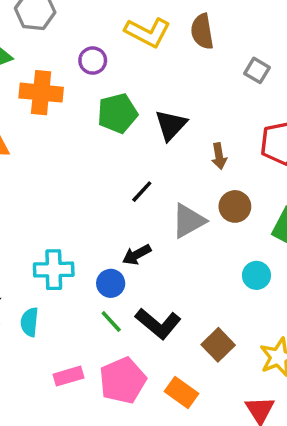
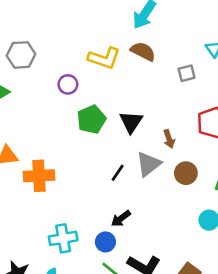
brown semicircle: (202, 31) -> (143, 51), turned 135
gray square: (257, 70) -> (187, 73), turned -36
orange cross: (41, 93) -> (39, 176), moved
gray triangle: (188, 221) -> (148, 164), moved

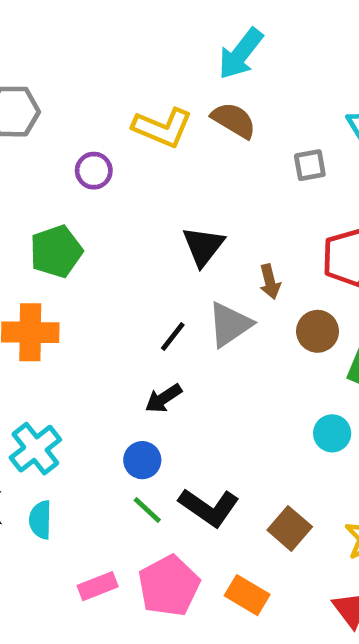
green pentagon: (91, 120) -> (56, 251), moved
brown circle: (186, 173) -> (318, 331), moved
black arrow: (121, 219) -> (163, 398), moved
cyan cross: (63, 238) -> (35, 449), moved, turned -32

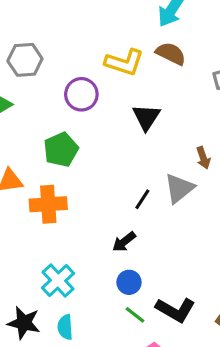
purple circle: (94, 171) -> (81, 94), size x1.4
black triangle: (203, 246) -> (146, 117), moved
black arrow: (163, 398) -> (124, 242), moved

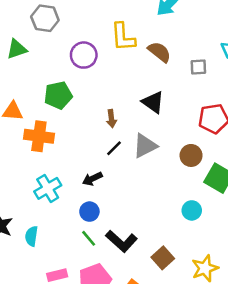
brown semicircle: (171, 54) -> (159, 52), moved
yellow L-shape: (124, 62) -> (123, 37), turned 56
black triangle: (146, 117) -> (153, 102), moved, turned -40
brown arrow: (203, 158) -> (111, 119), moved
cyan cross: (58, 281) -> (48, 188), moved

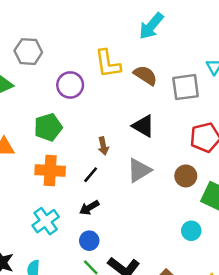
gray square: (198, 67) -> (186, 87), size x1.6
orange cross: (39, 136) -> (50, 171), moved
black line: (114, 148) -> (91, 175), moved

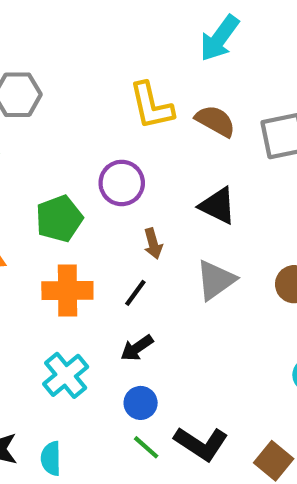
purple circle: (70, 85) -> (122, 183), moved

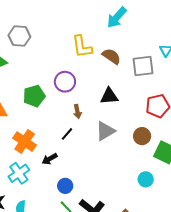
black triangle: (218, 206) -> (109, 96), turned -36
orange cross: (67, 290) -> (25, 142), moved, turned 30
black arrow: (137, 348) -> (50, 159), moved
cyan cross: (66, 375) -> (19, 173), moved

